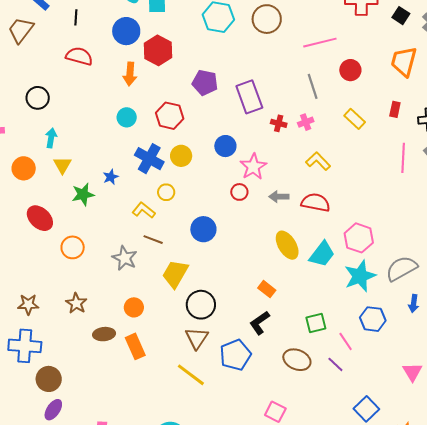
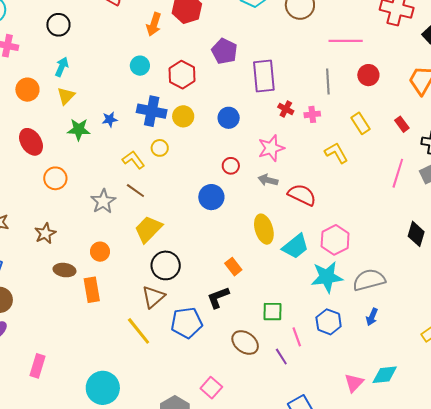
red rectangle: (395, 109) -> (402, 124), turned -63
blue cross: (149, 159) -> (152, 111), turned -32
yellow L-shape: (318, 161) -> (336, 153), moved
pink star: (253, 167) -> (271, 148), moved
blue circle: (203, 229) -> (211, 197), moved

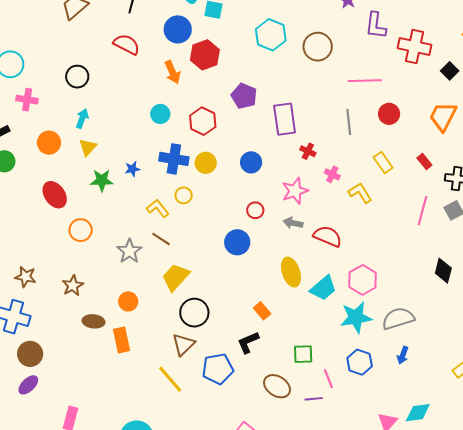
orange arrow: (154, 24) -> (172, 72), turned -40
pink cross: (312, 114) -> (332, 174), moved, turned 35
purple line: (281, 357) -> (314, 399), turned -60

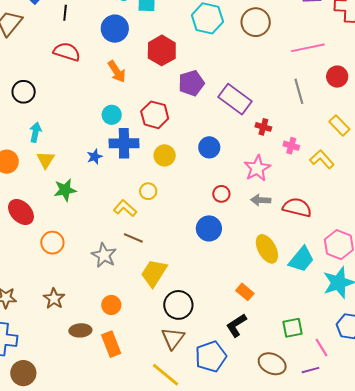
red hexagon: (205, 55) -> (162, 50), moved
purple pentagon: (244, 96) -> (191, 83), turned -30
purple rectangle: (285, 119) -> (235, 99), turned -36
blue cross: (174, 159) -> (124, 143), moved
blue star: (132, 169) -> (95, 157), moved

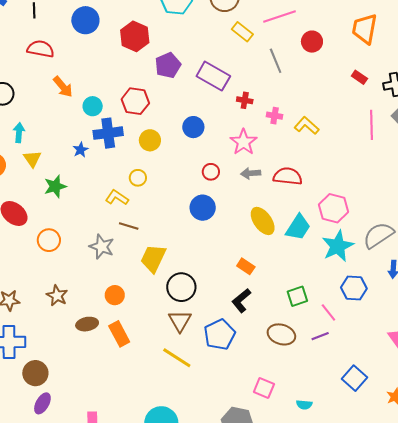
orange arrow: (117, 72) -> (63, 87), moved
yellow rectangle: (339, 125) -> (242, 32), moved

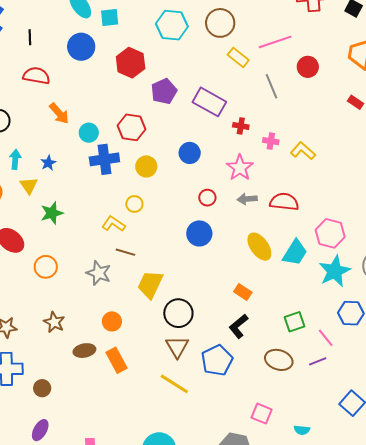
blue star: (81, 150) -> (48, 163), moved
brown circle: (35, 373) -> (42, 388), moved, size x0.7

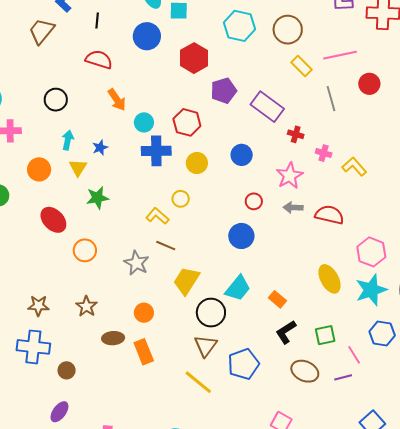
yellow ellipse: (259, 247) -> (330, 279), moved
cyan trapezoid: (295, 253) -> (238, 288), moved
black L-shape: (239, 326) -> (286, 332), moved

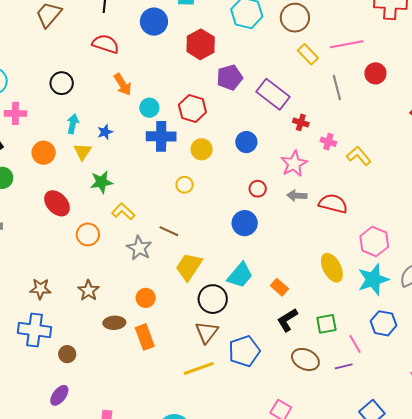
yellow L-shape: (157, 216) -> (123, 211), moved
yellow line: (198, 382) -> (199, 368), turned -60

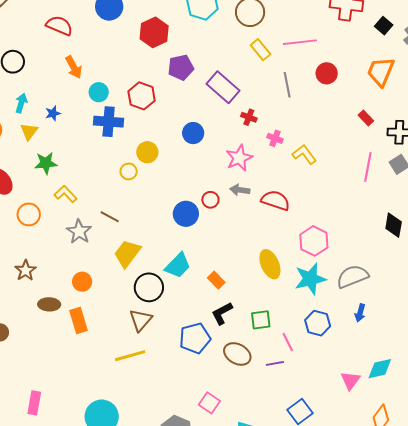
yellow circle: (202, 149) -> (147, 152), moved
red circle: (258, 189) -> (210, 200), moved
blue pentagon: (244, 351) -> (195, 338), moved

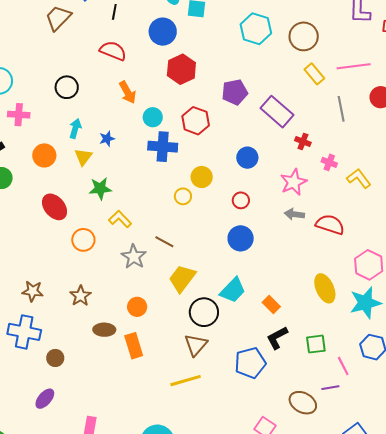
red hexagon: (154, 32) -> (181, 69), moved
red circle: (210, 200) -> (241, 200), moved
brown ellipse: (237, 354) -> (303, 403), moved

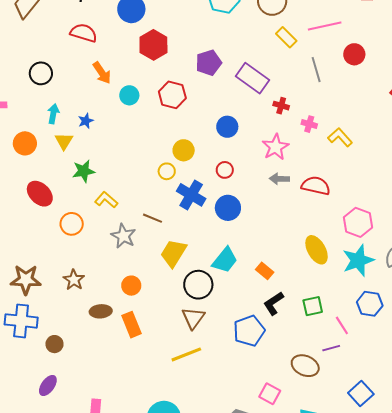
blue cross: (163, 147) -> (191, 195), moved, turned 32
brown star: (33, 291) -> (26, 280), size x1.4

